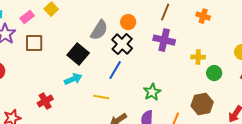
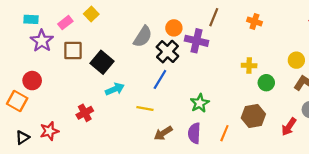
purple cross: (164, 40) -> (196, 41), moved
black square: (78, 54) -> (102, 62), moved

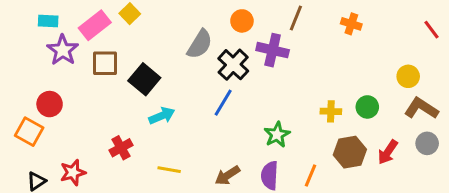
pink rectangle: (65, 23) -> (95, 25), size x1.5
orange circle: (174, 28) -> (242, 21), moved
yellow cross: (249, 66) -> (331, 111), moved
yellow line: (145, 108) -> (169, 170), moved
red arrow: (289, 127) -> (388, 152), moved

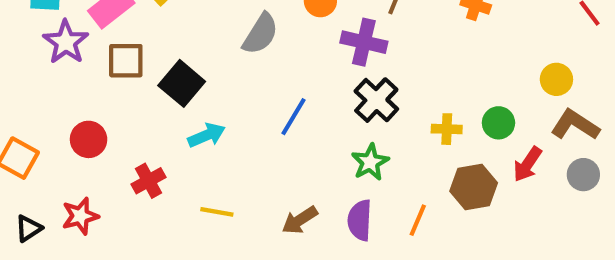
black cross: (233, 65) -> (376, 100), moved
red circle: (50, 104) -> (89, 139), moved
red arrow: (388, 152) -> (527, 164), moved

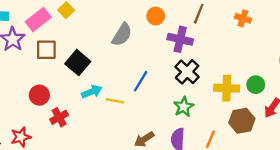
yellow cross: (447, 129) -> (227, 88), size x1.5
red circle: (89, 139) -> (39, 95), moved
yellow line: (217, 212) -> (115, 101), moved

